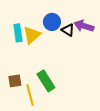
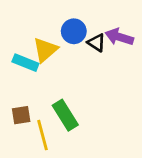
cyan rectangle: (18, 33) -> (25, 63), moved, turned -60

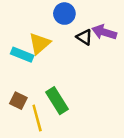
blue circle: (74, 31) -> (64, 14), moved
brown square: (21, 115) -> (18, 101), turned 35

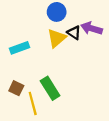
yellow triangle: (40, 43) -> (57, 38), moved
cyan rectangle: (22, 55) -> (20, 48), turned -42

